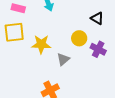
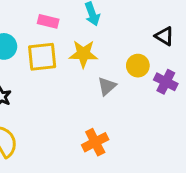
yellow star: (41, 44) -> (83, 54), moved
gray triangle: (63, 59) -> (107, 86), moved

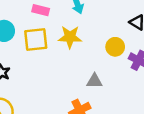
gray triangle: (107, 86) -> (94, 81), moved, turned 42

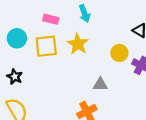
yellow star: (70, 37) -> (78, 44), turned 30

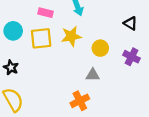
yellow star: (78, 44) -> (71, 36), turned 30
yellow circle: (119, 53) -> (100, 48), moved

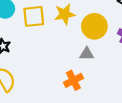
yellow circle: (100, 48) -> (94, 26), size x1.5

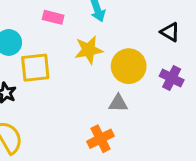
yellow square: (34, 16) -> (35, 68), moved

